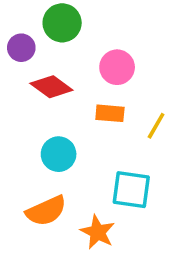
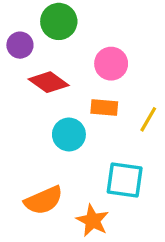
cyan circle: (59, 154) -> (69, 134), moved

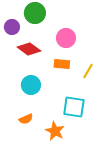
cyan circle: (69, 134) -> (31, 85), moved
orange semicircle: (44, 200) -> (26, 119), size x0.6

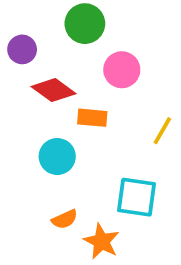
green circle: (35, 13) -> (85, 24), moved
orange rectangle: (62, 64) -> (92, 118), moved
orange semicircle: (26, 119) -> (65, 219), moved

